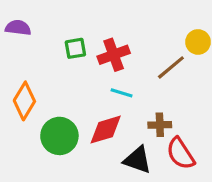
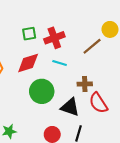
red diamond: (106, 130) -> (28, 63), moved
green circle: (59, 136) -> (42, 91), moved

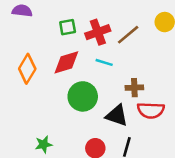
brown line: (92, 46) -> (128, 35), moved
red semicircle: (98, 103) -> (151, 110), turned -55

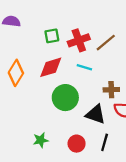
green star: (44, 144) -> (41, 140), moved

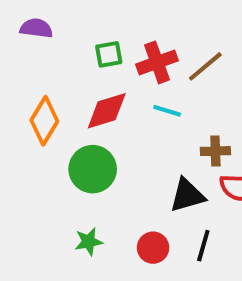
green circle: (65, 98) -> (93, 169), moved
black triangle: (96, 114) -> (187, 195), turned -35

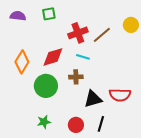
green square: (109, 54) -> (49, 14), moved
brown cross: (215, 151) -> (76, 77), moved

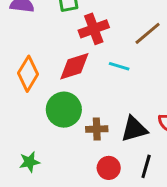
red cross: (78, 33) -> (94, 29), moved
brown cross: (76, 77) -> (97, 129), moved
green star: (44, 122) -> (29, 162), moved

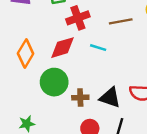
brown line: (148, 33) -> (121, 21), turned 30
black triangle: (134, 129) -> (110, 98), turned 35

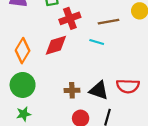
cyan line: (98, 48) -> (97, 42), moved
green circle: (54, 82) -> (23, 85), moved

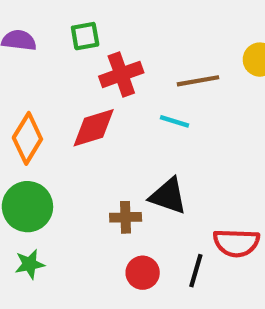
red semicircle: (128, 86) -> (236, 243), moved
black triangle: (99, 90) -> (168, 196), moved

